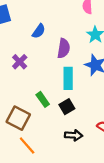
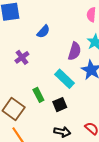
purple semicircle: (64, 48) -> (75, 51), moved
cyan rectangle: (68, 78) -> (64, 79), turned -54

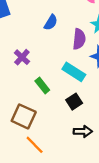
blue semicircle: (43, 32) -> (51, 22), moved
green rectangle: (38, 95) -> (42, 85), moved

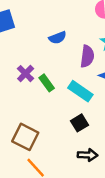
blue semicircle: (51, 22) -> (58, 38), turned 35
green rectangle: (42, 85) -> (47, 83), moved

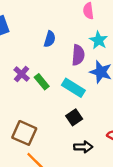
blue semicircle: (58, 38) -> (50, 39), turned -49

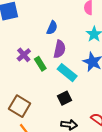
purple semicircle: (78, 55) -> (60, 49), moved

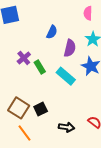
purple semicircle: (60, 49) -> (70, 48), moved
black square: (64, 98) -> (41, 109), moved

